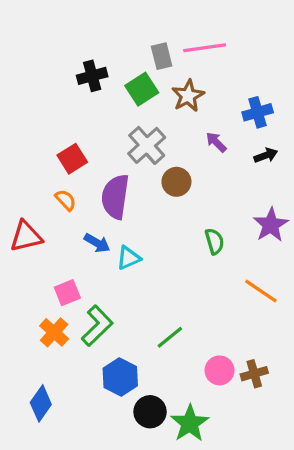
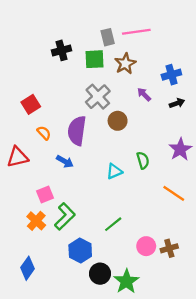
green square: (142, 89) -> (95, 59), turned 30
red square: (72, 159) -> (31, 104), moved
cyan triangle: (129, 258) -> (114, 171), moved

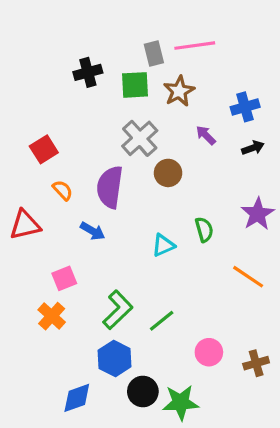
green L-shape: (65, 216) -> (118, 310), moved
brown cross: (169, 248) -> (256, 363), moved
blue diamond: (27, 268) -> (77, 398), moved, turned 35
green star: (126, 281) -> (181, 403), turned 30

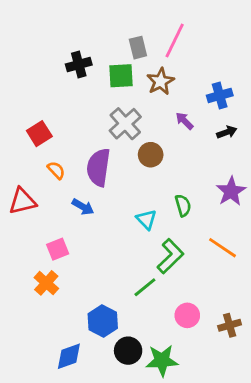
pink line: (195, 46) -> (175, 41), turned -56
cyan triangle: (163, 245) -> (146, 220), turned -50
green L-shape: (118, 310) -> (170, 256), moved

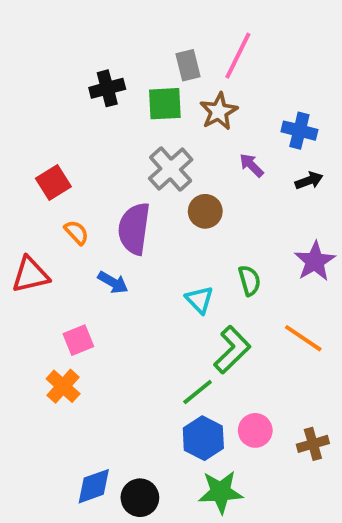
blue cross: (220, 95) -> (299, 131), turned 30
blue hexagon: (103, 321) -> (203, 438), moved
black circle: (128, 351) -> (140, 498), moved

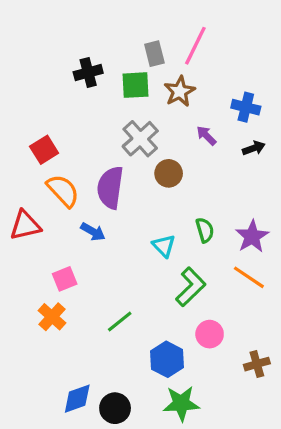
orange semicircle: (76, 232) -> (63, 191), size x1.6
purple star: (315, 261) -> (252, 236), moved
green line: (198, 392) -> (120, 321), moved
pink circle: (255, 430) -> (210, 334), moved

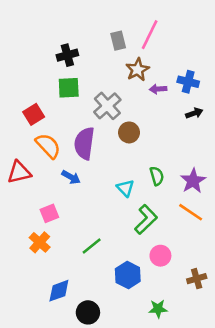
green square: (135, 85) -> (69, 88), moved
purple arrow: (206, 136) -> (158, 89), moved, turned -49
blue diamond: (77, 399) -> (59, 291), moved
green star: (181, 403) -> (158, 309), moved, size x0.7

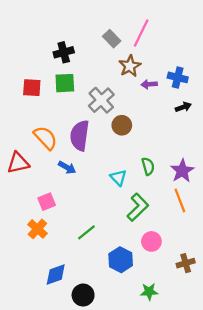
gray rectangle: (118, 41) -> (112, 39), turned -30
red square: (34, 114) -> (32, 88), moved, turned 36
orange line: (191, 212) -> (180, 200), turned 35

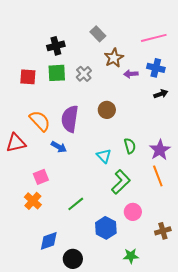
pink line: (141, 33) -> (154, 38), moved, turned 50
gray cross: (101, 100) -> (84, 74), moved, size x0.7

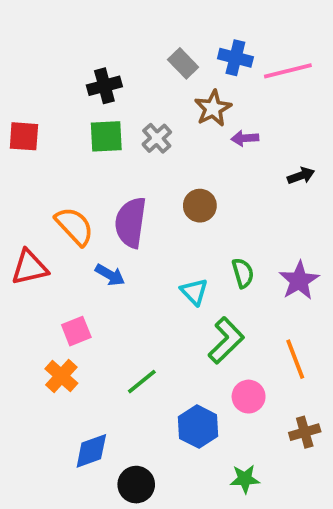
blue cross: (156, 68) -> (235, 58), moved
red square: (28, 77) -> (24, 136), moved
orange line: (158, 176) -> (295, 359), moved

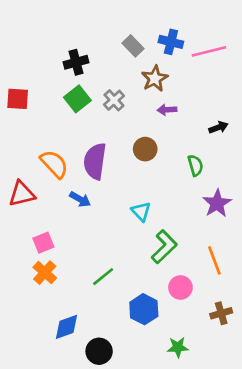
green square: (106, 136) -> (77, 99), turned -35
purple arrow: (245, 138) -> (167, 110), moved
green semicircle: (243, 273) -> (195, 165), moved
pink square: (76, 331) -> (43, 243), moved

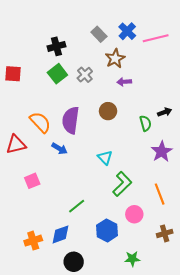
blue cross: (171, 42) -> (127, 31), turned 30
black arrow: (218, 127) -> (165, 112), moved
orange cross: (45, 273) -> (33, 241), moved, turned 30
blue diamond: (66, 327) -> (60, 234), moved

